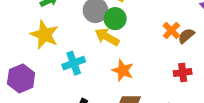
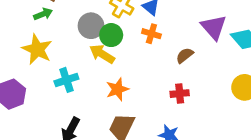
orange cross: (171, 31) -> (151, 34), moved, turned -30
orange star: (123, 70) -> (117, 89), turned 30

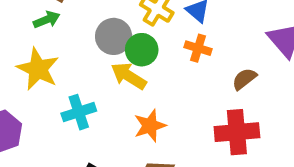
red cross: (180, 94) -> (237, 132), size x1.6

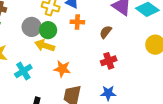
orange star: (150, 126) -> (62, 69), turned -30
red cross: (237, 132) -> (109, 61), size x0.7

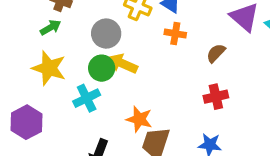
green circle: (48, 30) -> (102, 68), moved
orange star: (62, 69) -> (139, 119), moved

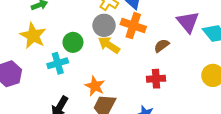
gray circle: (106, 34) -> (104, 25), moved
orange cross: (175, 34) -> (133, 26), size x1.5
yellow arrow: (123, 64) -> (109, 45), moved

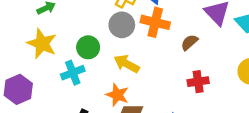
yellow arrow: (109, 45) -> (127, 64), moved
red cross: (156, 79) -> (198, 82), moved

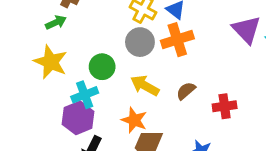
orange cross: (155, 22) -> (177, 40), turned -32
brown semicircle: (189, 42) -> (186, 91), moved
purple hexagon: (18, 89) -> (78, 118), moved

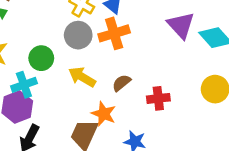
orange star: (134, 120) -> (104, 114), moved

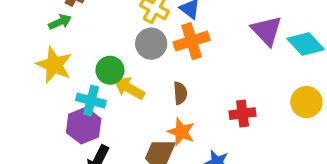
yellow arrow: (82, 77) -> (129, 88), moved
brown semicircle: (121, 83) -> (180, 93), moved, turned 126
cyan cross: (24, 85) -> (91, 101), turned 35

